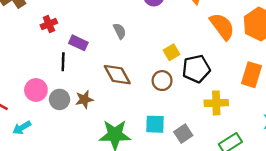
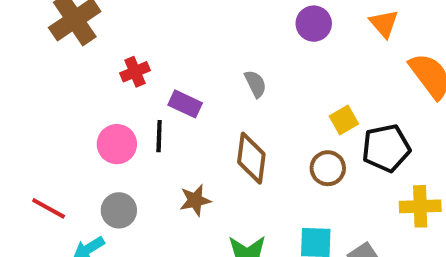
brown diamond: (117, 75) -> (251, 158), turned 36
pink circle: (36, 90) -> (117, 144), moved
gray circle: (60, 99) -> (119, 210), moved

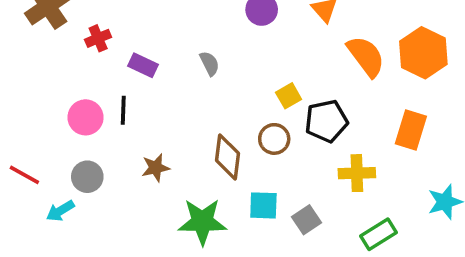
red cross: (135, 72) -> (98, 38), moved
purple rectangle: (185, 104) -> (143, 65), moved
brown diamond: (251, 158) -> (227, 157), moved

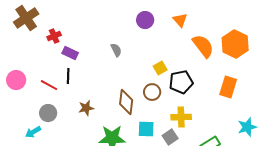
purple rectangle: (143, 65) -> (70, 53), moved
pink circle: (86, 117) -> (16, 80), moved
yellow cross: (357, 173) -> (181, 117), moved
red line: (24, 175) -> (49, 85), moved

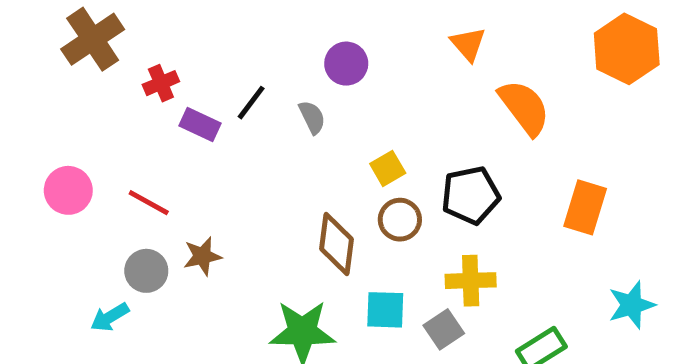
purple circle: (145, 20) -> (346, 64), moved
orange hexagon: (235, 44) -> (627, 49), moved
yellow square: (160, 68) -> (388, 168), moved
black line: (68, 76) -> (251, 103), moved, turned 35
brown star: (86, 108) -> (202, 256), moved

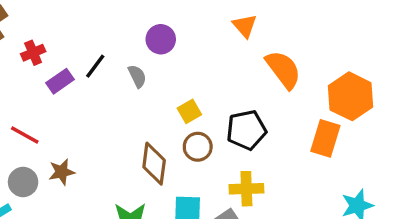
orange hexagon: (627, 49) -> (351, 96), moved
purple rectangle: (200, 125) -> (60, 81), turned -60

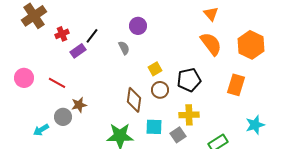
orange triangle: (245, 26) -> (211, 14), moved
black line: (95, 66) -> (92, 36), moved
orange hexagon: (351, 96) -> (251, 45), moved
gray circle: (23, 182) -> (63, 117), moved

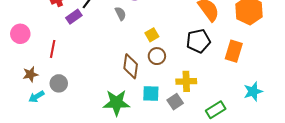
pink circle: (24, 78) -> (20, 34), moved
black pentagon: (189, 80) -> (198, 41), moved
red line: (57, 83) -> (53, 49), turned 72
brown star: (79, 105) -> (30, 74), moved

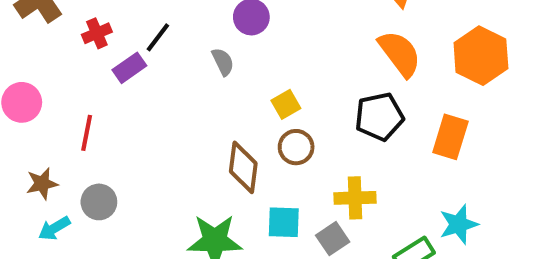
cyan star: (253, 91) -> (459, 224), moved

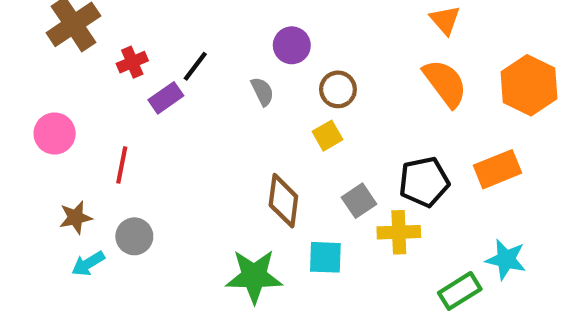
black pentagon: (379, 117) -> (424, 182), moved
orange rectangle: (450, 137) -> (498, 169), turned 51
brown circle: (296, 147) -> (338, 89), moved
cyan star: (459, 224) -> (506, 259), turned 30
gray square: (333, 239) -> (359, 201), moved

